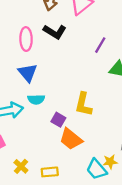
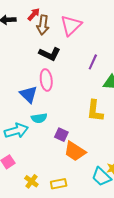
pink ellipse: (26, 39) -> (46, 80), moved
yellow L-shape: (83, 104) -> (95, 111), moved

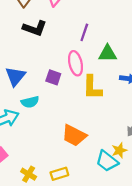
pink ellipse: (46, 80) -> (76, 63), moved
blue triangle: (29, 94) -> (15, 76), turned 30
purple square: (61, 135) -> (53, 77), moved

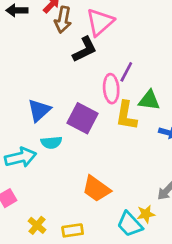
black L-shape: (35, 28) -> (85, 49), moved, turned -55
pink ellipse: (76, 63) -> (111, 89), moved
purple square: (53, 77) -> (83, 118), size x1.6
yellow L-shape: (92, 87) -> (126, 116), moved

